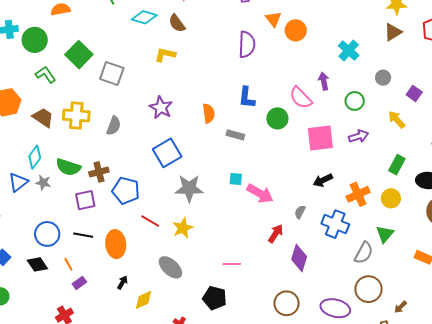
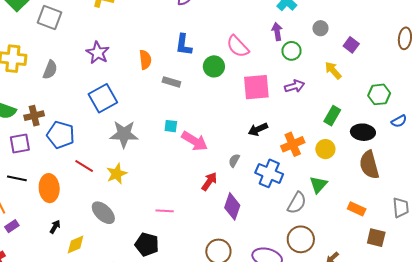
purple arrow: (324, 81) -> (277, 32), moved

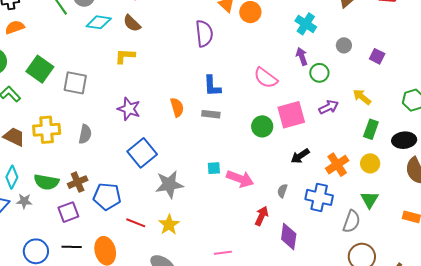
green circle: (214, 66) -> (262, 126), moved
yellow arrow: (333, 70) -> (362, 97), moved
gray rectangle: (171, 82) -> (211, 114), moved

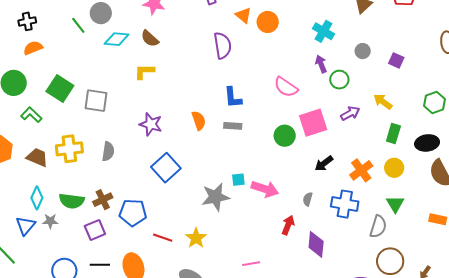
gray star: (169, 184) -> (215, 197), moved

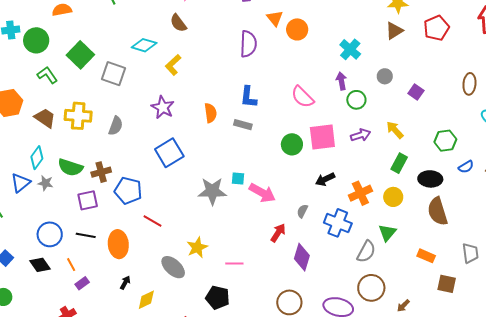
cyan diamond: (117, 39) -> (144, 45), moved
yellow L-shape: (144, 72) -> (173, 65), moved, turned -55
yellow star: (196, 238) -> (197, 247), moved

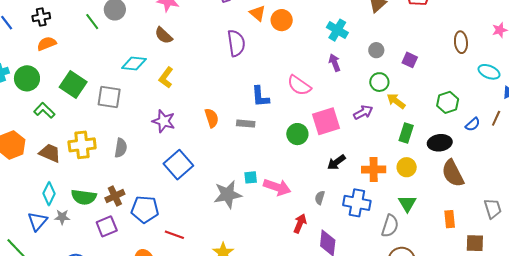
blue L-shape: (248, 97) -> (260, 96), moved
green circle: (356, 100) -> (379, 82), moved
orange cross: (360, 193) -> (374, 170), turned 35
orange rectangle: (426, 256) -> (450, 219), turned 72

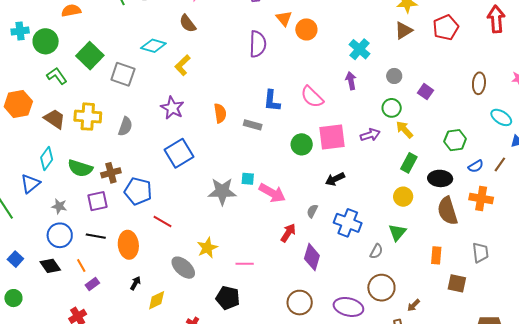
orange cross: (374, 170) -> (481, 199), moved
gray star: (62, 217) -> (59, 206), moved
gray semicircle: (390, 226) -> (376, 251), size x0.7

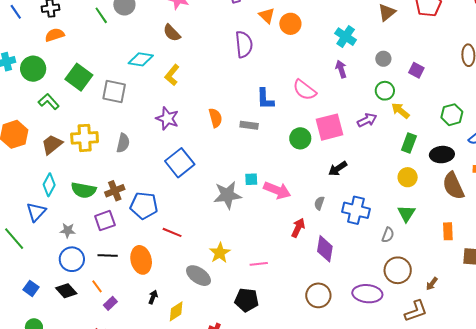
brown trapezoid: (55, 119) -> (52, 144), turned -65

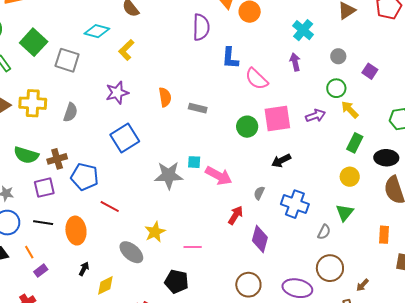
blue L-shape: (265, 99) -> (230, 58), moved
purple star: (167, 118) -> (117, 93), turned 30

